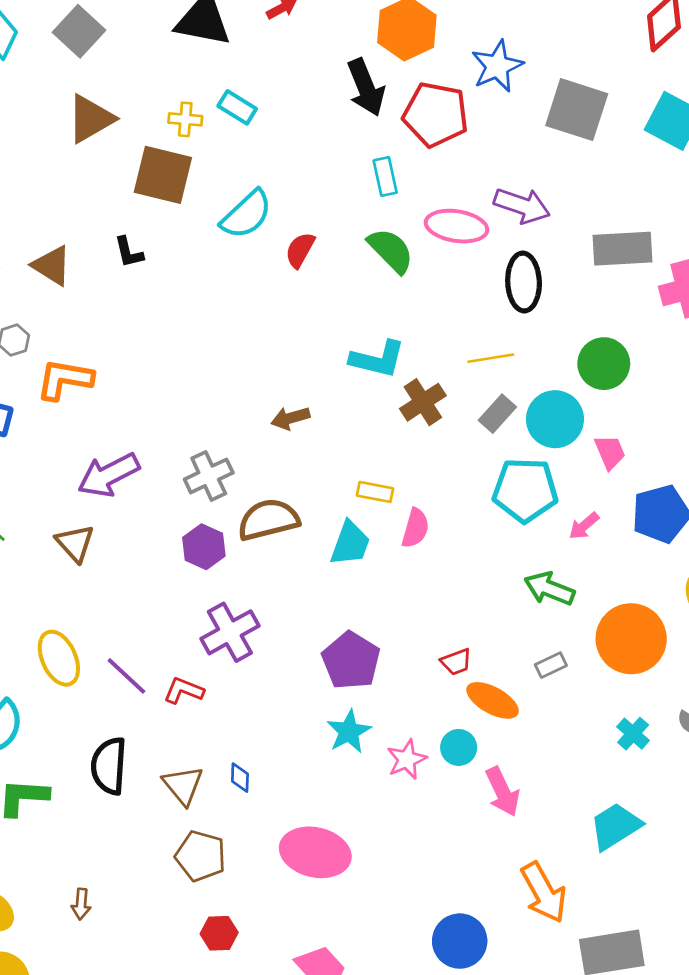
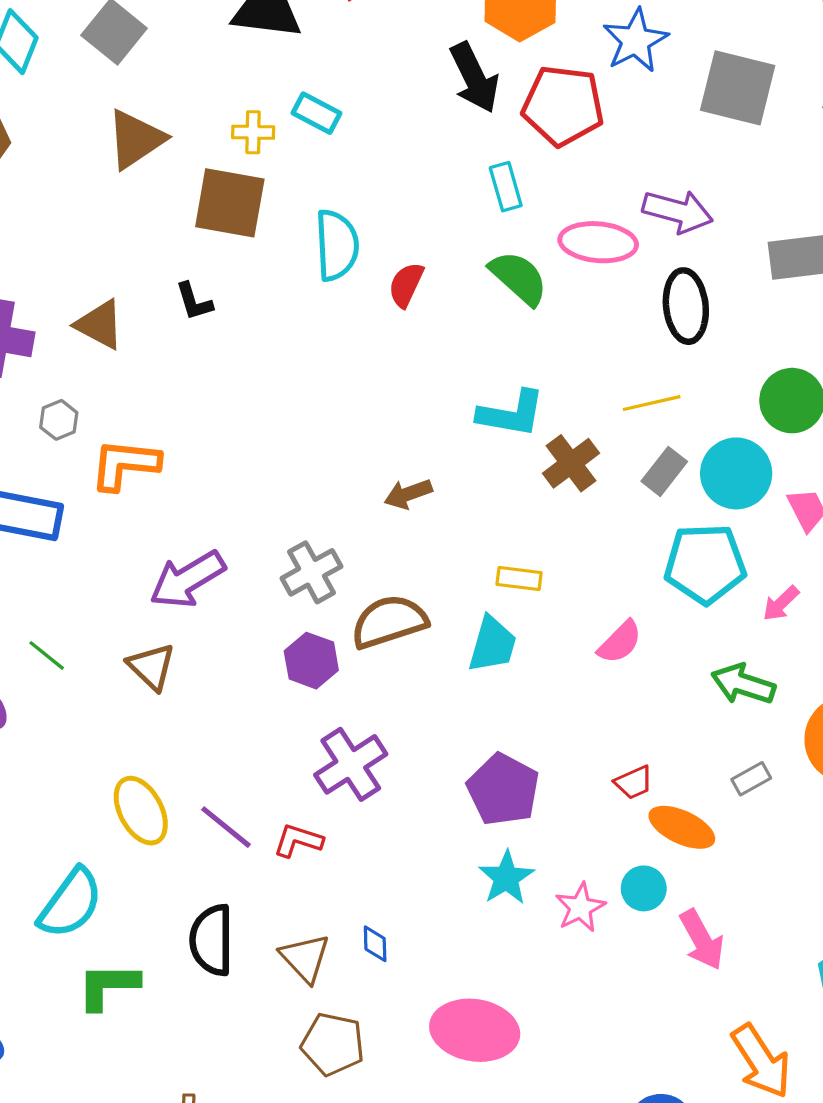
cyan semicircle: (246, 214) -> (337, 245), turned -46
pink semicircle: (415, 528) -> (620, 642), moved, turned 33

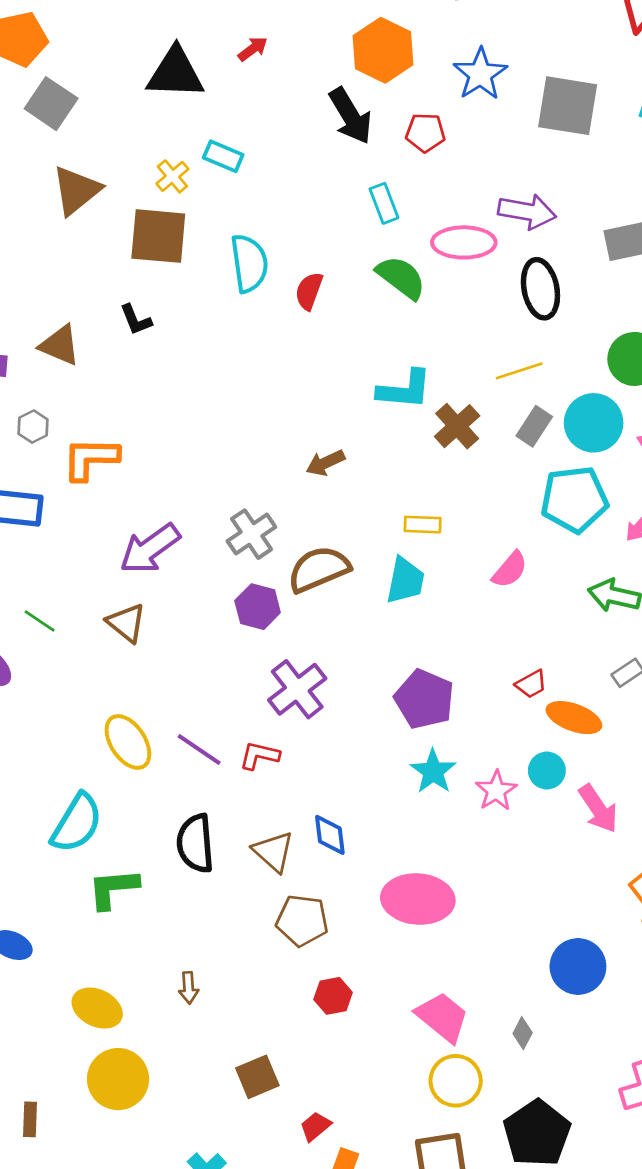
red pentagon: (563, 106) -> (425, 133), size x0.6
yellow cross: (253, 132) -> (172, 176), turned -36
blue diamond: (375, 944) -> (330, 835), size x1.4

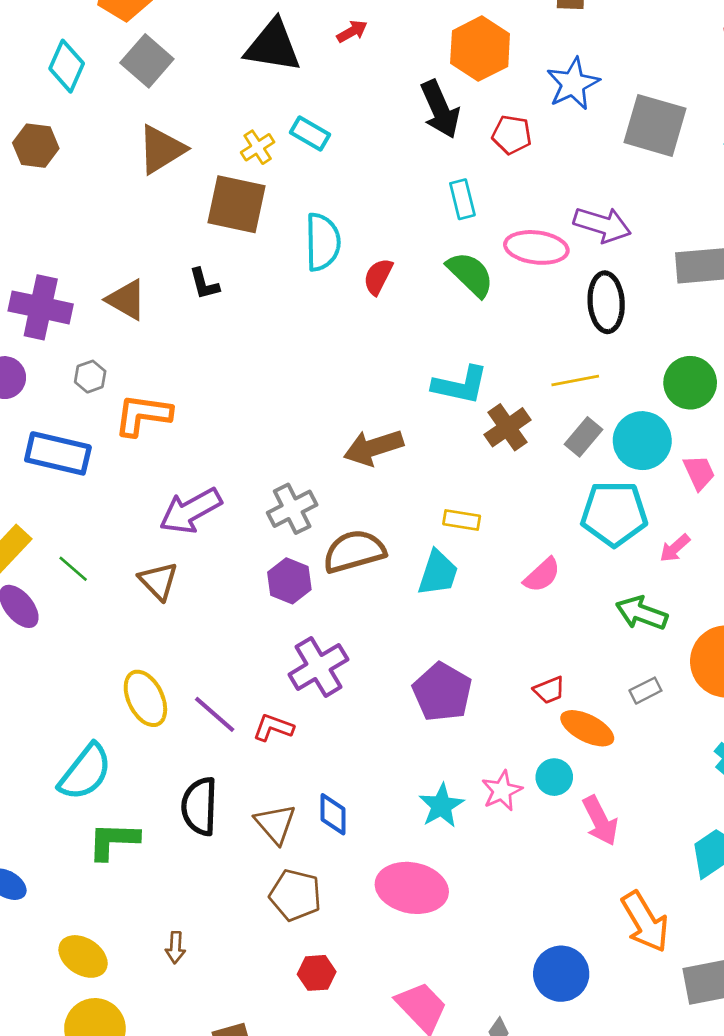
brown arrow: (325, 463) -> (373, 447), size x1.5
cyan star: (433, 771) -> (441, 806), moved

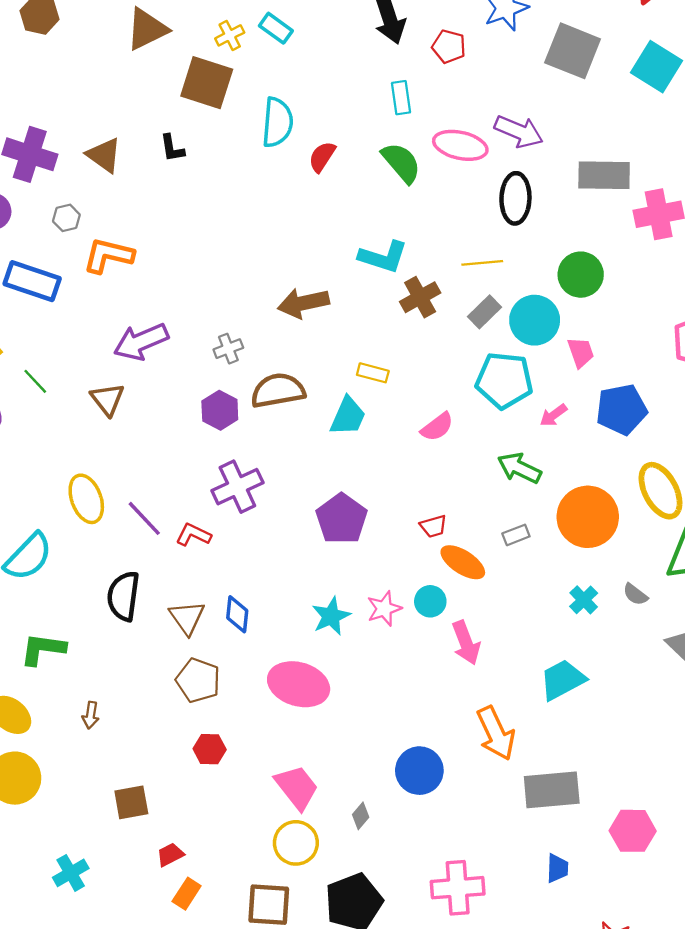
gray cross: (292, 509) -> (228, 349), size x0.7
green L-shape: (113, 841) -> (43, 649), moved

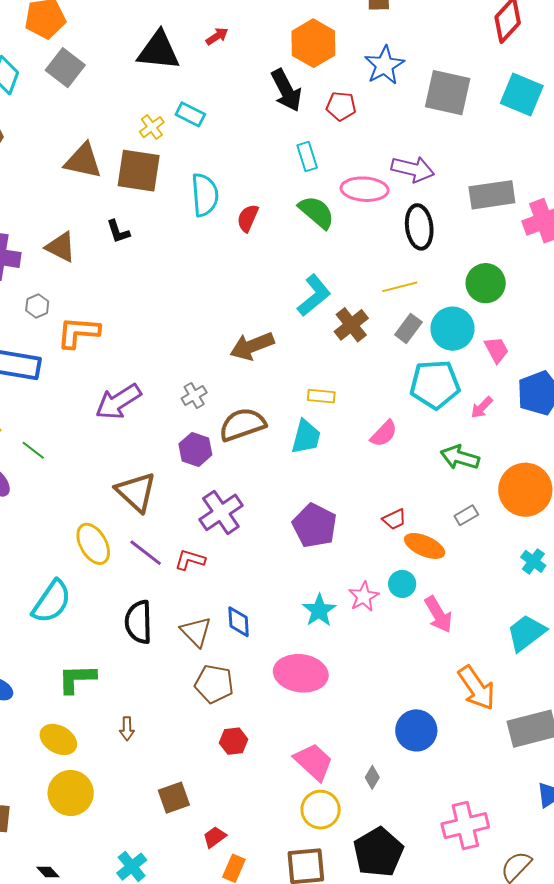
brown triangle: (147, 29) -> (83, 161), moved, turned 48
cyan L-shape: (383, 257) -> (314, 295), turned -48
brown triangle: (107, 399) -> (136, 492), moved, size x1.4

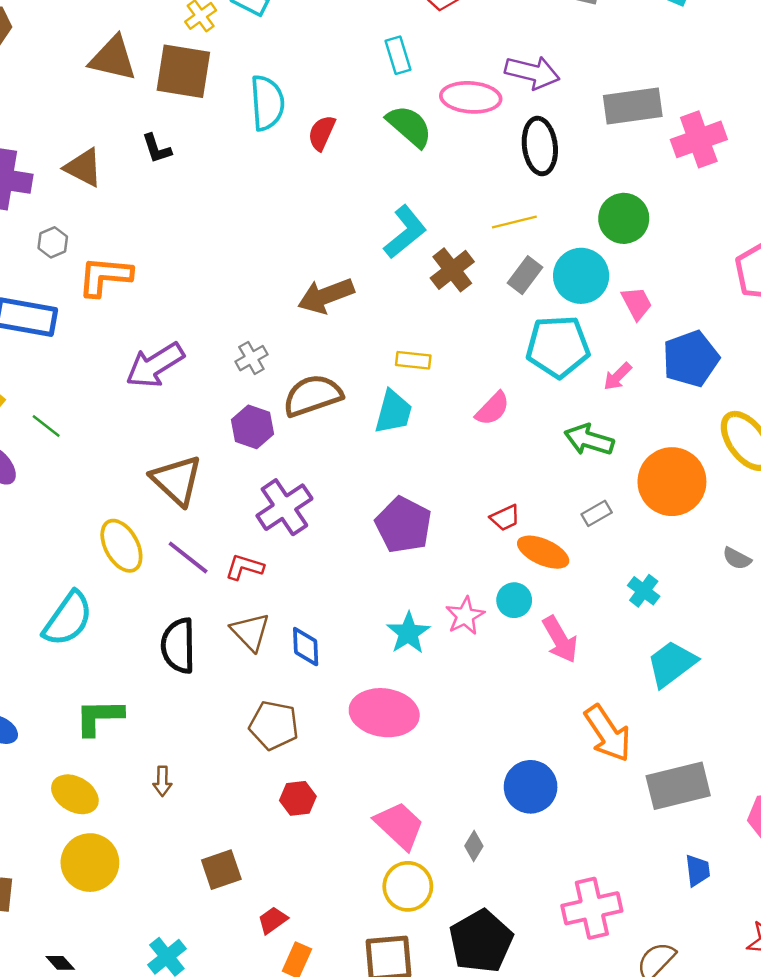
cyan cross: (533, 561) -> (644, 591), moved
brown triangle: (196, 632) -> (250, 632), moved

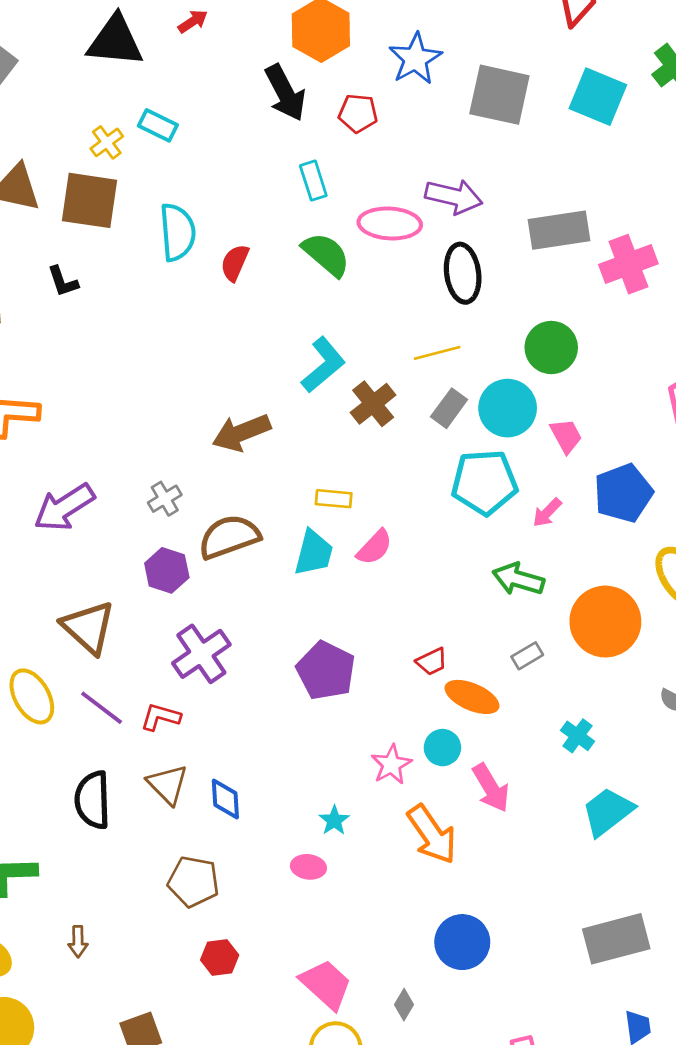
pink semicircle: (493, 409) -> (374, 547), moved
cyan star: (408, 633) -> (334, 820), moved, size x0.7
pink ellipse: (384, 713) -> (308, 867), size x0.5
orange arrow: (608, 733) -> (432, 834), moved

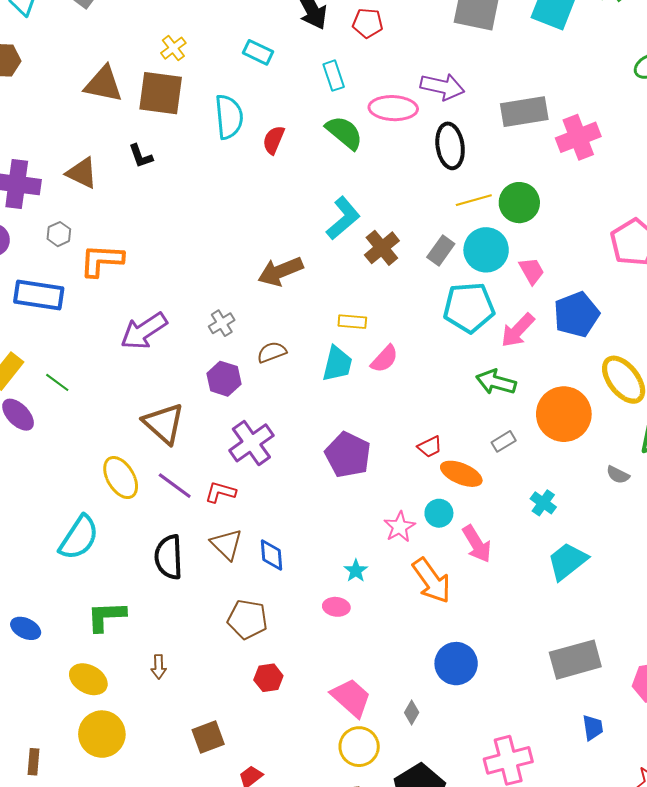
cyan rectangle: (158, 125) -> (258, 52), moved
yellow line: (437, 353) -> (474, 200), moved
pink arrow: (547, 513) -> (518, 330), size x1.5
brown semicircle: (229, 537) -> (272, 352), size x0.6

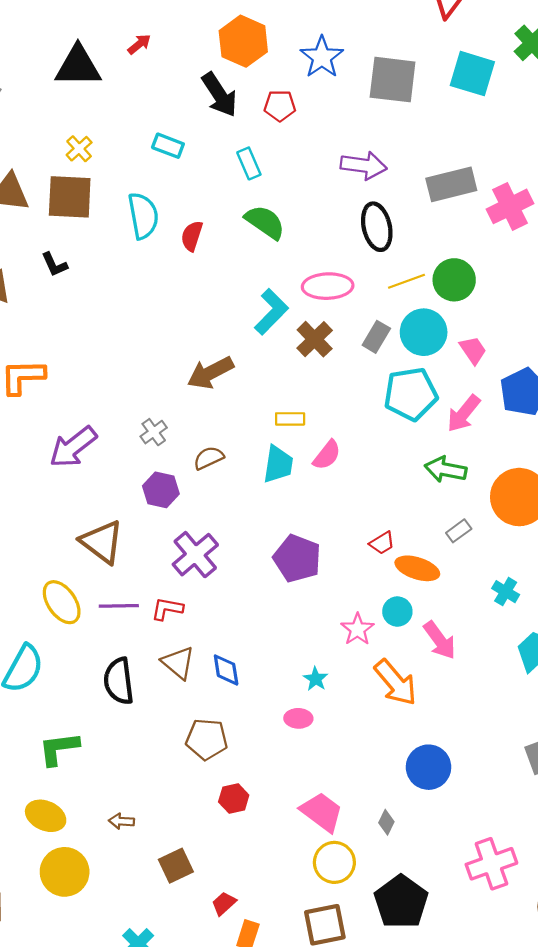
pink ellipse: (393, 108) -> (328, 286), moved
purple line: (175, 486) -> (119, 606), turned -33
brown arrow: (159, 667) -> (122, 821), moved, turned 100

